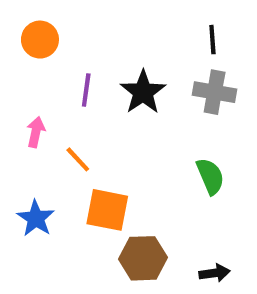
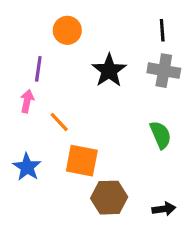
orange circle: (40, 40) -> (67, 30), moved
purple line: (86, 90) -> (38, 69), moved

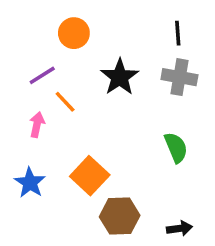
purple line: (38, 69) -> (42, 75), turned 50
pink arrow: (27, 101) -> (37, 125), moved
orange line: (59, 122) -> (65, 102), moved
orange square: (82, 161) -> (90, 176), turned 32

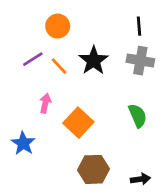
orange line: (65, 102) -> (59, 66), moved
pink arrow: (37, 125) -> (45, 103), moved
orange square: (90, 176) -> (78, 123), moved

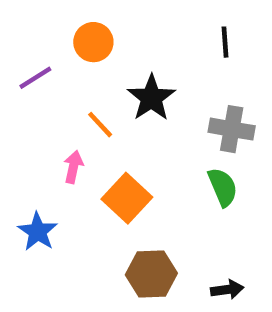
purple line: (33, 59) -> (35, 78), moved
gray cross: (140, 61) -> (232, 129), moved
orange line: (59, 66) -> (100, 125), moved

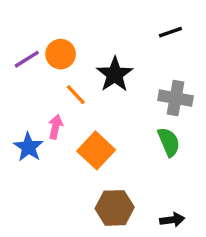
orange circle: (93, 42) -> (61, 54), moved
black line: (225, 42) -> (170, 32), turned 75
blue star: (38, 232) -> (28, 147), moved

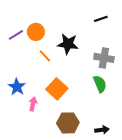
black star: (115, 74) -> (68, 44), turned -30
pink arrow: (55, 127) -> (33, 104), moved

